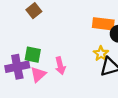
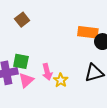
yellow star: (101, 54) -> (61, 80), moved

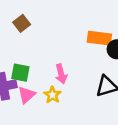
pink arrow: (47, 72) -> (61, 74), moved
yellow star: (61, 80) -> (52, 95), moved

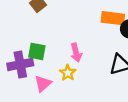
pink triangle: (27, 95) -> (43, 83), moved

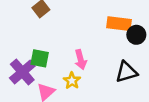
purple cross: (20, 64) -> (22, 72), turned -30

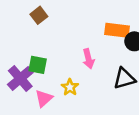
pink arrow: (81, 60) -> (88, 59), moved

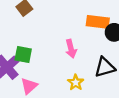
yellow star: (70, 87) -> (76, 82), moved

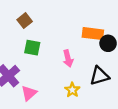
green square: (23, 54) -> (32, 48), moved

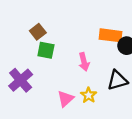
brown square: (25, 21) -> (38, 32), moved
pink triangle: (29, 93) -> (66, 99), moved

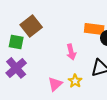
brown square: (38, 32) -> (31, 26), size x1.5
green square: (46, 50) -> (16, 42), moved

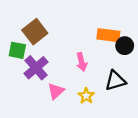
purple cross: (16, 68) -> (36, 68), moved
pink triangle: (55, 84) -> (56, 91), moved

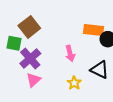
black triangle: (115, 81) -> (100, 70), turned 42
pink triangle: (56, 91) -> (33, 80), moved

